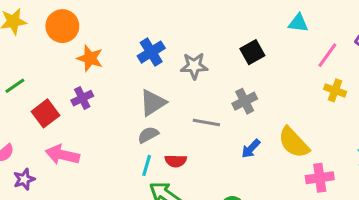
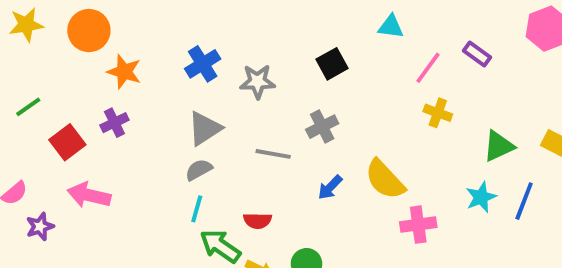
red semicircle: (176, 161) -> (257, 221), moved

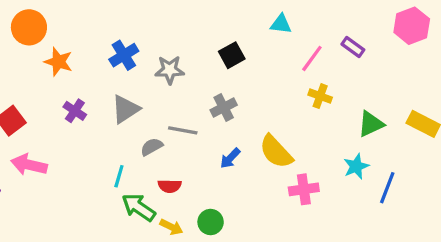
purple cross: (114, 123) -> (75, 111), moved, turned -30
gray semicircle: (199, 170) -> (152, 147), moved
blue line: (524, 201) -> (387, 188), moved

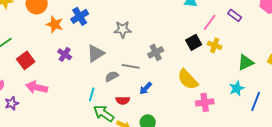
blue cross: (124, 55) -> (80, 16), moved
black square: (232, 55) -> (194, 42), moved
blue arrow: (230, 158) -> (146, 88), moved

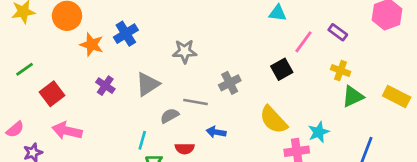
yellow cross: (215, 45) -> (341, 71), moved
blue arrow: (146, 88) -> (216, 132), turned 56
cyan star: (237, 88) -> (319, 132), moved

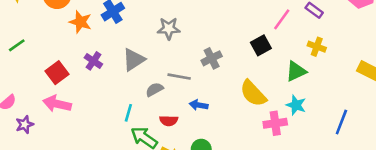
red square: (52, 94) -> (57, 73), moved
green triangle: (353, 97) -> (296, 71), moved
cyan star: (319, 132) -> (296, 105), turned -30

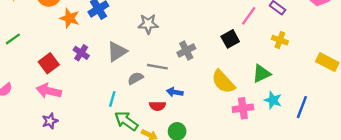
green triangle: (296, 71) -> (261, 74), moved
cyan star: (296, 105) -> (273, 100), moved
red semicircle: (169, 121) -> (157, 106), moved
purple star: (25, 125) -> (50, 121), moved

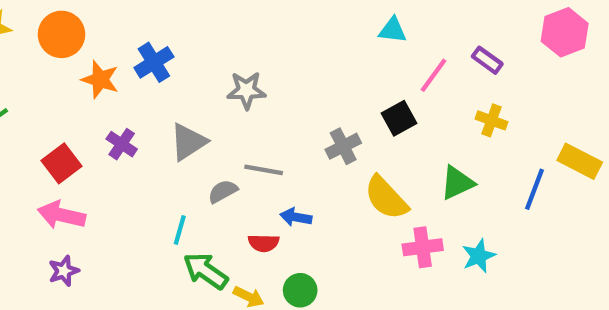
gray cross: (186, 50) -> (343, 146), moved
cyan star: (273, 100) -> (479, 256), moved, turned 30
blue line: (302, 107) -> (535, 189), moved

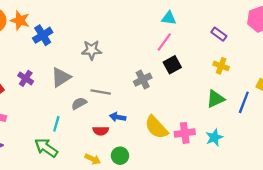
pink line: (433, 75) -> (164, 42), moved
orange star: (100, 80) -> (20, 20), moved
green triangle: (457, 183) -> (215, 99), moved
yellow semicircle: (386, 198) -> (156, 127), moved
green arrow: (206, 271) -> (46, 148), moved

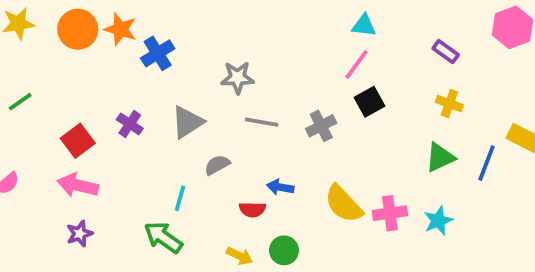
gray line: (101, 92) -> (262, 122), moved

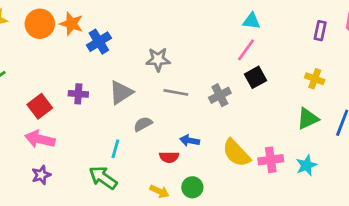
purple rectangle: (446, 52) -> (320, 31), moved, turned 66
purple cross: (130, 124) -> (78, 94), turned -30

